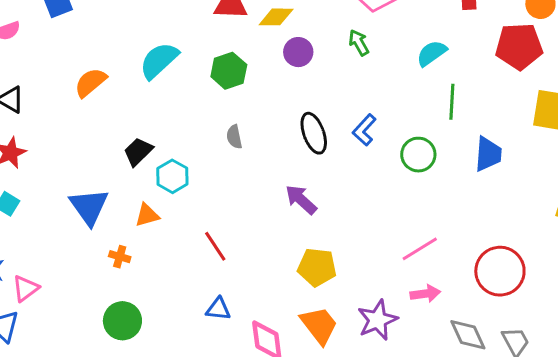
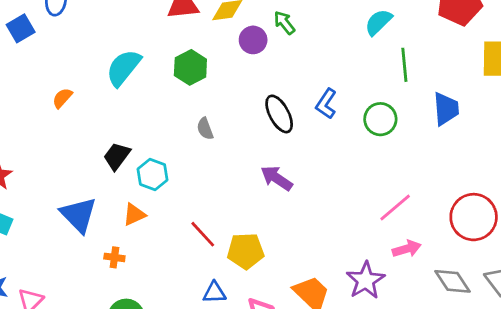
green arrow: (359, 43) -> (284, 23), moved
orange semicircle: (90, 82) -> (62, 98), size x0.7
yellow pentagon: (317, 267) -> (246, 251), moved

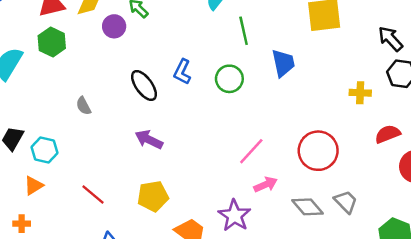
green hexagon: (190, 67) -> (52, 42), moved
yellow pentagon: (246, 251) -> (153, 196), moved

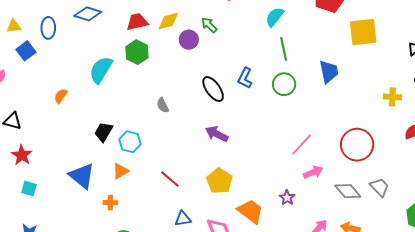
green line: (244, 31) -> (284, 49), moved
yellow pentagon: (153, 196) -> (220, 181), turned -30
purple star: (235, 216) -> (287, 198), size x0.6

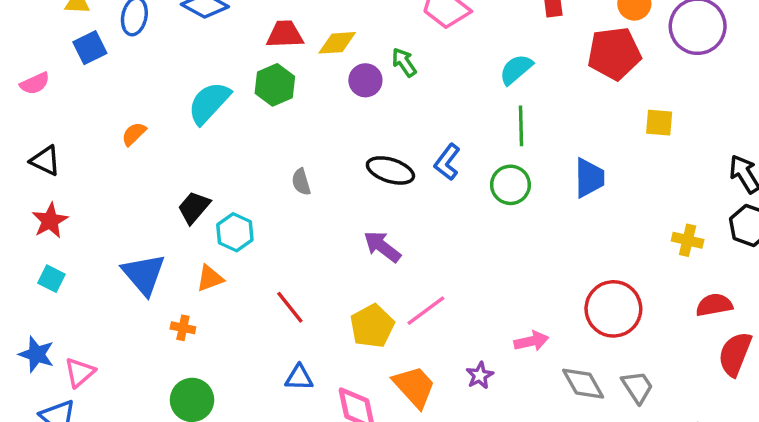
yellow square: (363, 32) -> (659, 123), size x0.6
black ellipse: (213, 89) -> (390, 170), turned -48
pink line: (302, 144) -> (426, 311), moved

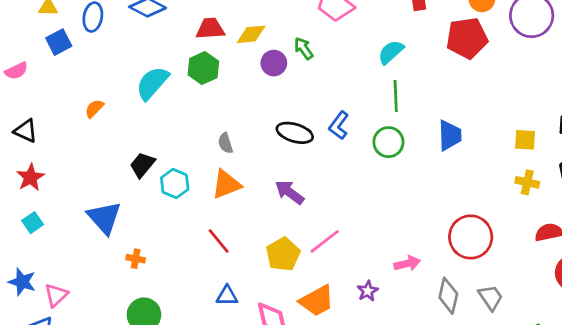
yellow square: (659, 123) -> (525, 140), moved
orange triangle: (210, 278) -> (226, 184), moved, size x1.4
cyan square: (51, 279) -> (33, 223), turned 30
gray diamond: (583, 384) -> (448, 296), turned 44
orange trapezoid: (414, 387) -> (317, 301), turned 105

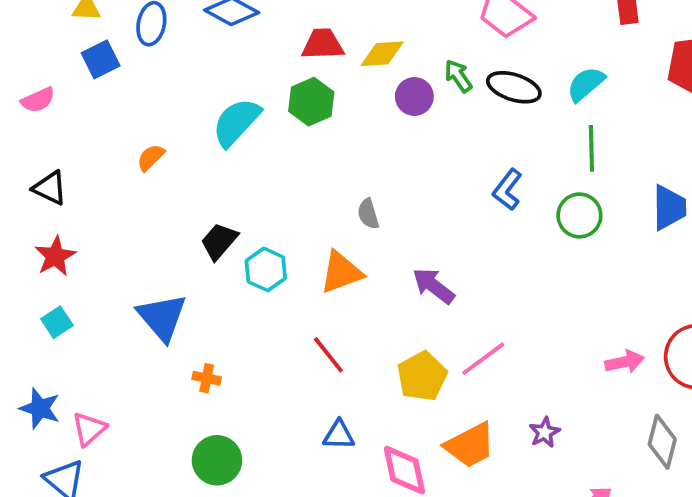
black ellipse: (295, 133) -> (514, 87), moved
gray semicircle: (225, 143) -> (368, 214), moved
pink arrow: (407, 263) -> (625, 362), moved

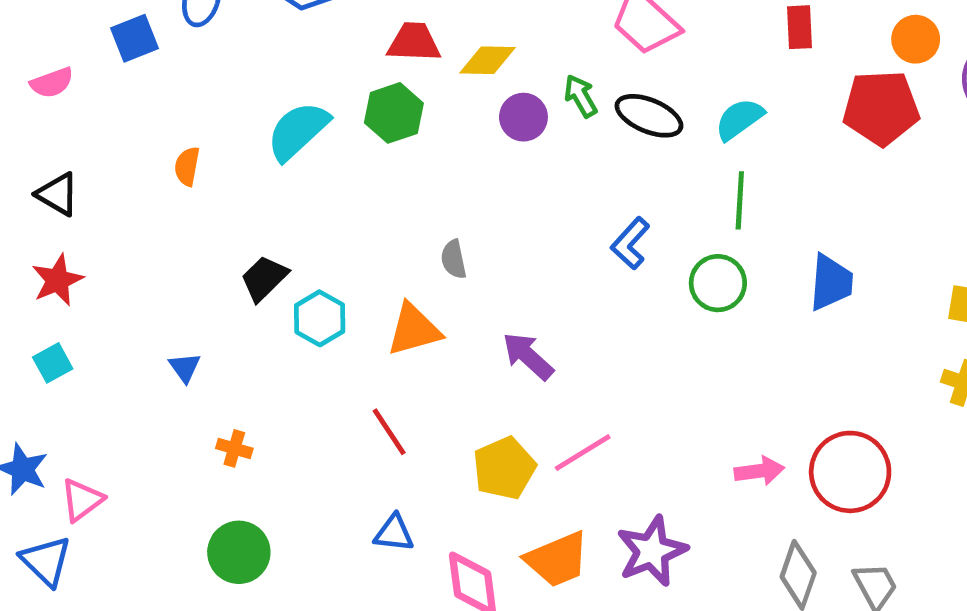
orange semicircle: (151, 157) -> (187, 166), turned -40
blue triangle: (162, 317) -> (185, 367), size x0.5
purple star: (544, 432) -> (652, 551), size x1.8

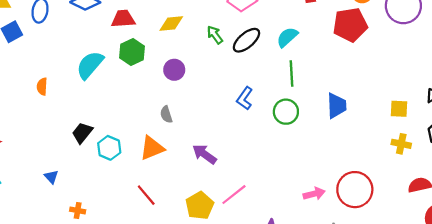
red trapezoid: (414, 42) -> (123, 19), moved
black ellipse: (649, 116) -> (246, 40), turned -56
purple circle: (523, 117) -> (174, 70), moved

